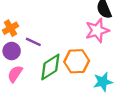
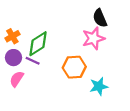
purple line: (33, 42) -> (33, 61), moved
green diamond: (50, 67) -> (38, 44), moved

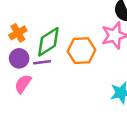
purple line: (33, 61) -> (42, 62), turned -32
orange hexagon: (74, 67) -> (81, 51), moved

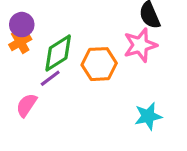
purple circle: (19, 58) -> (22, 25), moved
purple line: (42, 62) -> (50, 78), turned -30

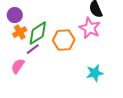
orange cross: (20, 42) -> (20, 32), moved
pink star: (140, 45) -> (90, 28), turned -30

